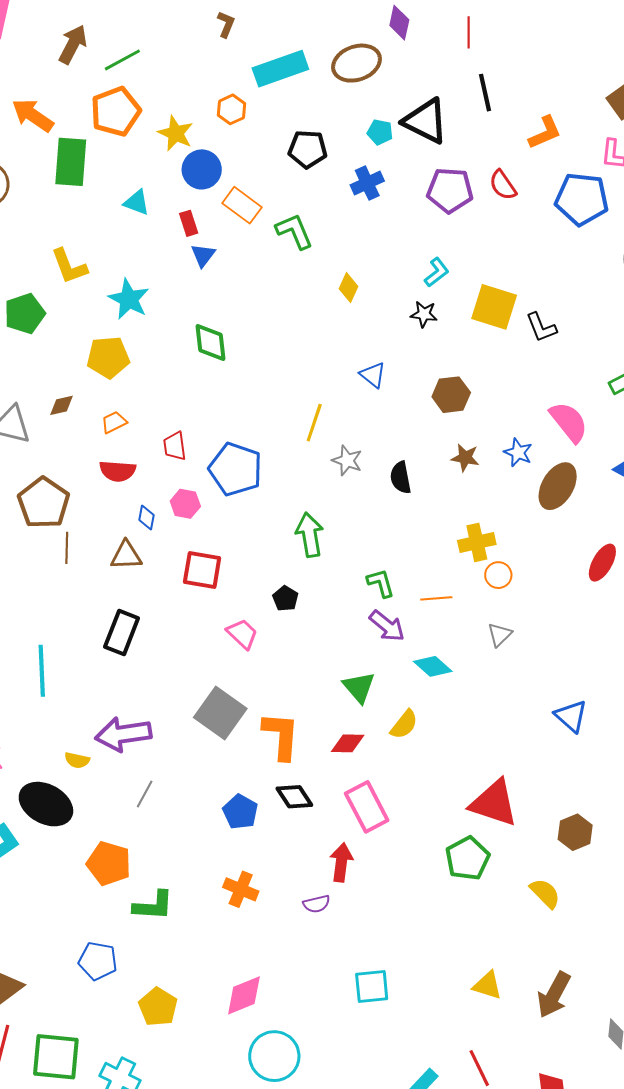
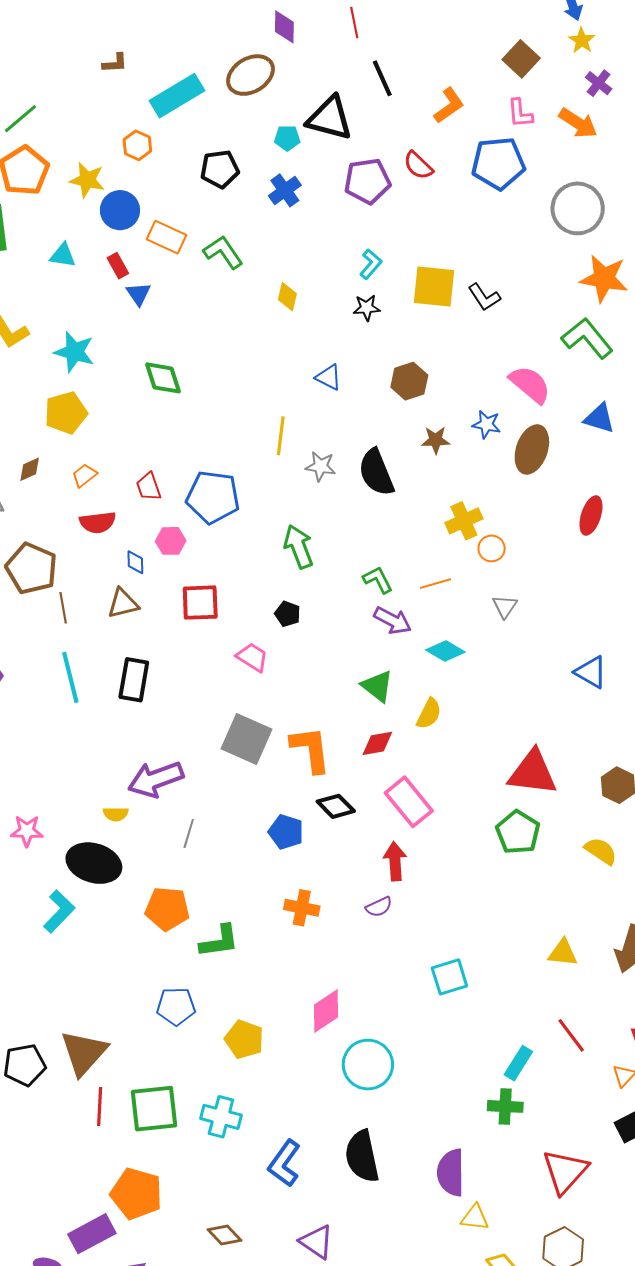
brown L-shape: (226, 24) -> (115, 63), turned 76
black semicircle: (401, 478) -> (376, 472), size x1.5
cyan line: (42, 671) -> (70, 677), moved

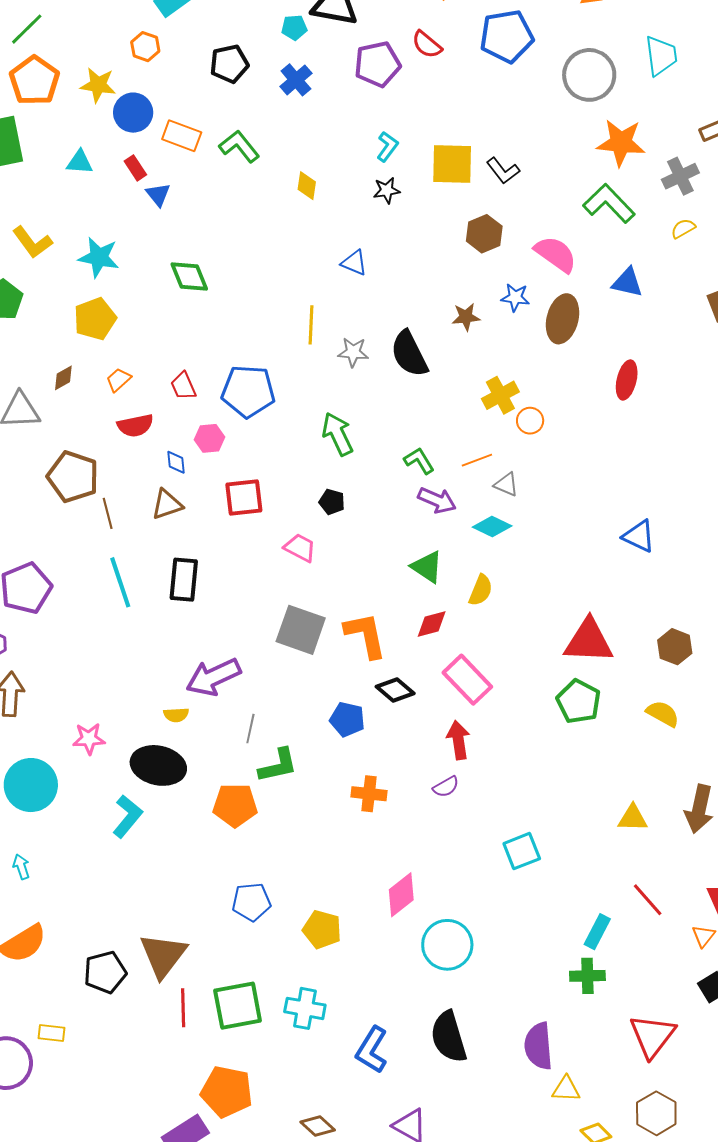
brown hexagon: (409, 381) -> (484, 234), moved
gray triangle: (505, 607) -> (506, 485), moved, turned -36
green L-shape: (219, 941) -> (278, 766), moved

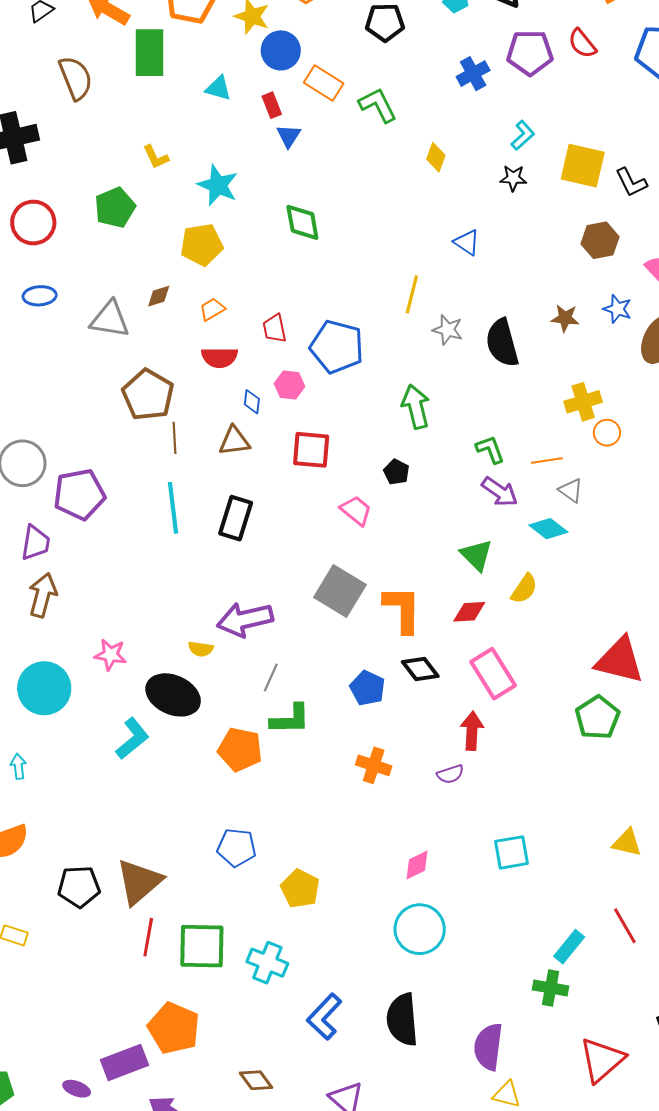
blue cross: (296, 80) -> (473, 74), moved
yellow L-shape: (32, 242) -> (156, 157), size x0.7
pink diamond: (401, 895) -> (417, 865), moved, size x0.7

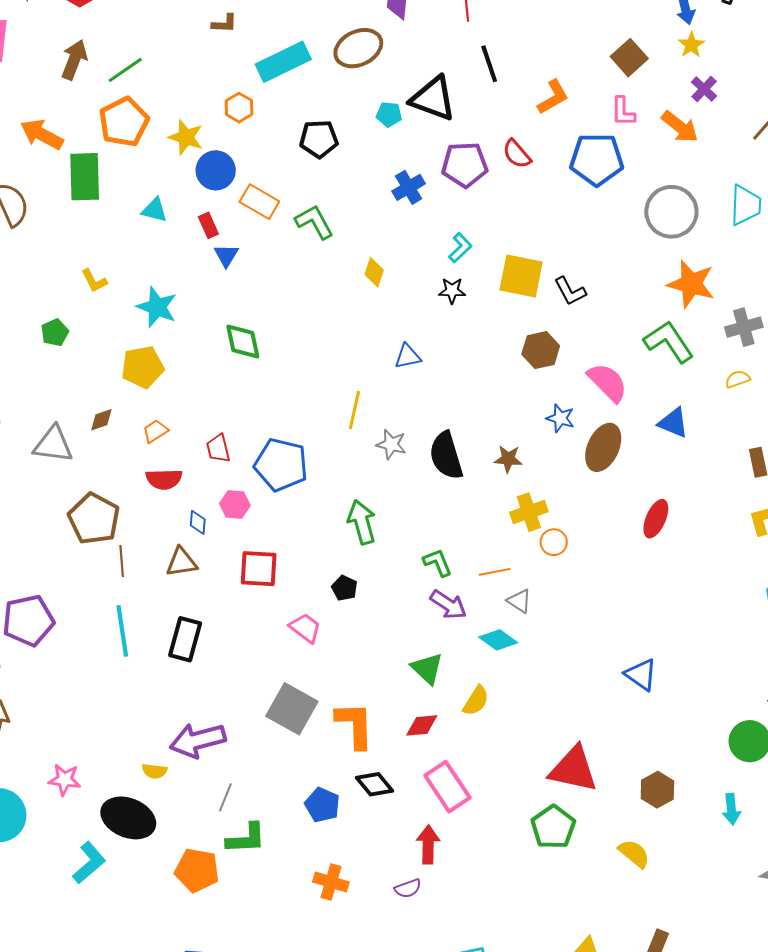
green pentagon: (115, 207) -> (55, 333), size x0.7
blue triangle: (467, 242) -> (408, 356), turned -44
brown star: (565, 318) -> (508, 459), moved

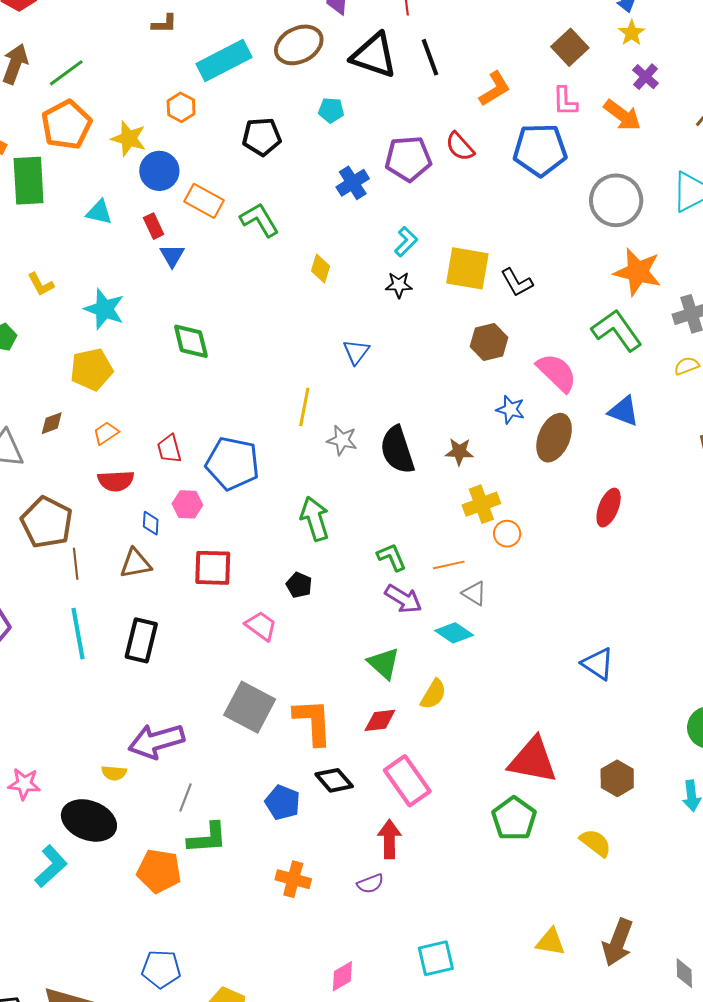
black triangle: (433, 99) -> (374, 55), moved
blue triangle: (408, 356) -> (356, 352), turned -40

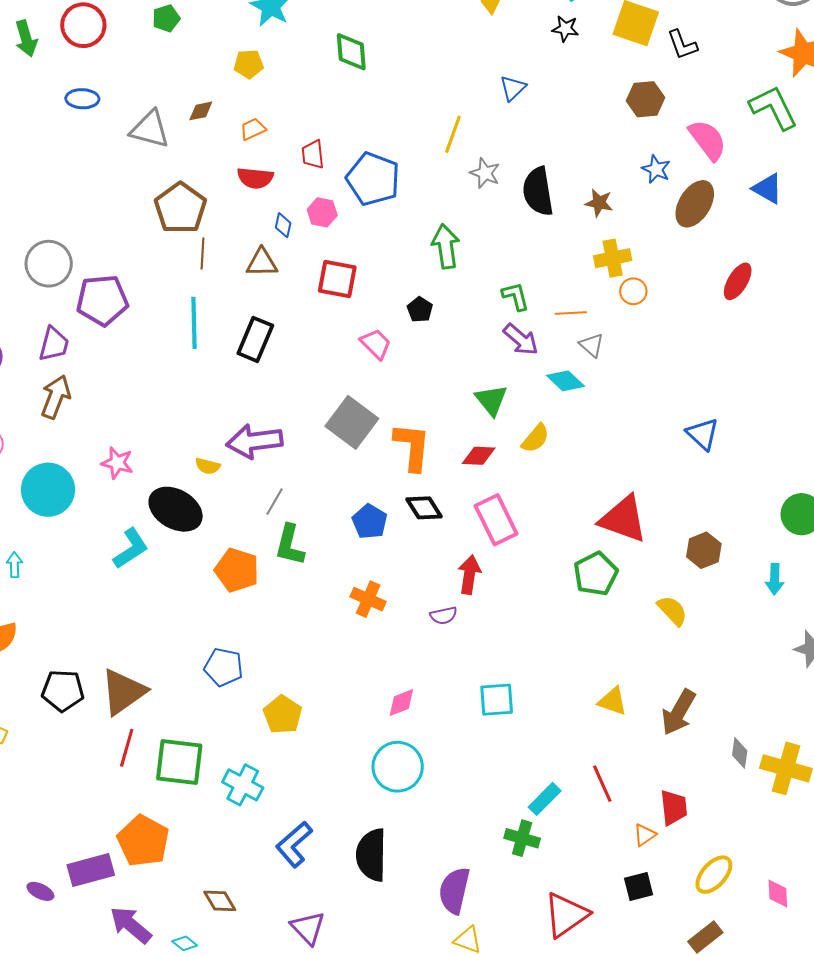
yellow pentagon: (92, 369) -> (249, 64), size x0.7
green L-shape: (207, 838) -> (290, 545), turned 99

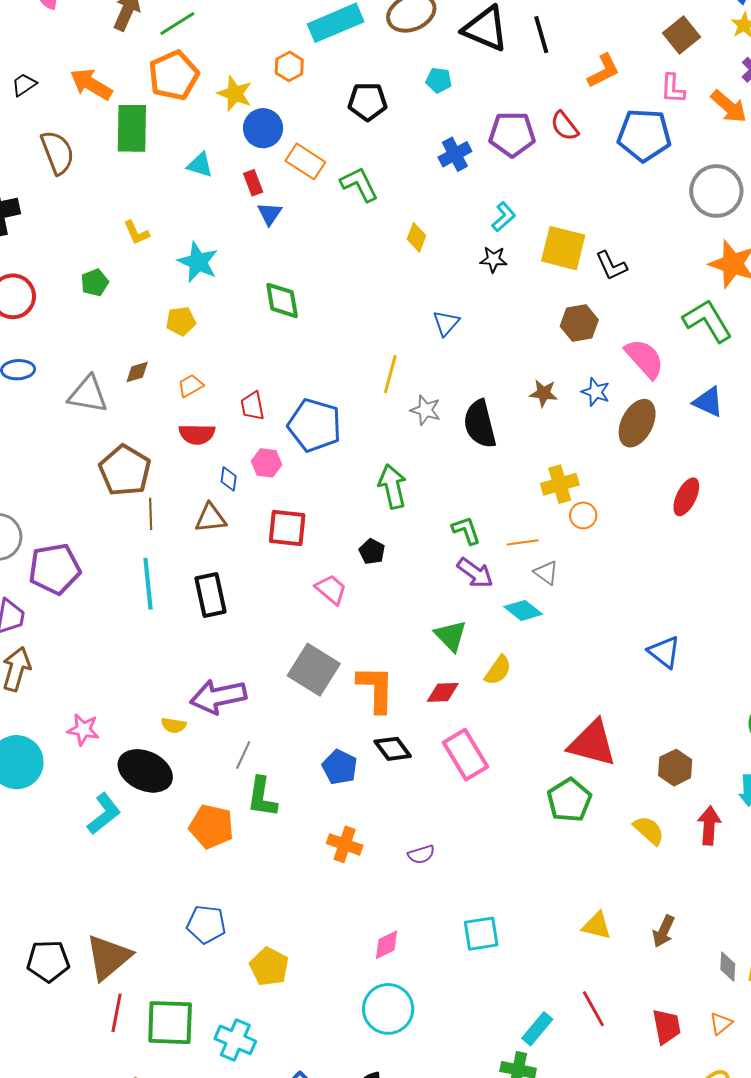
brown star: (599, 203) -> (544, 393), moved
black rectangle: (255, 339) -> (211, 595), turned -30
red arrow: (469, 575) -> (709, 825), moved
brown arrow: (679, 712) -> (664, 931), size x0.7
orange triangle: (645, 835) -> (721, 1023), moved

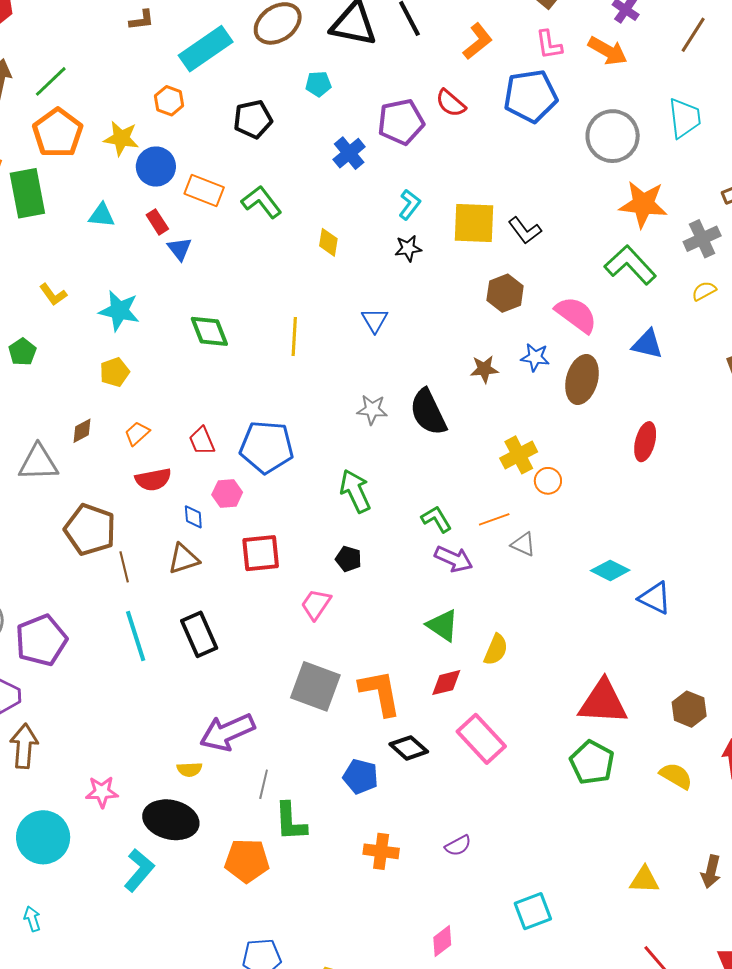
yellow line: (390, 374) -> (294, 337), moved
pink trapezoid: (331, 589) -> (316, 604), turned -84
cyan diamond: (523, 610) -> (610, 570), moved

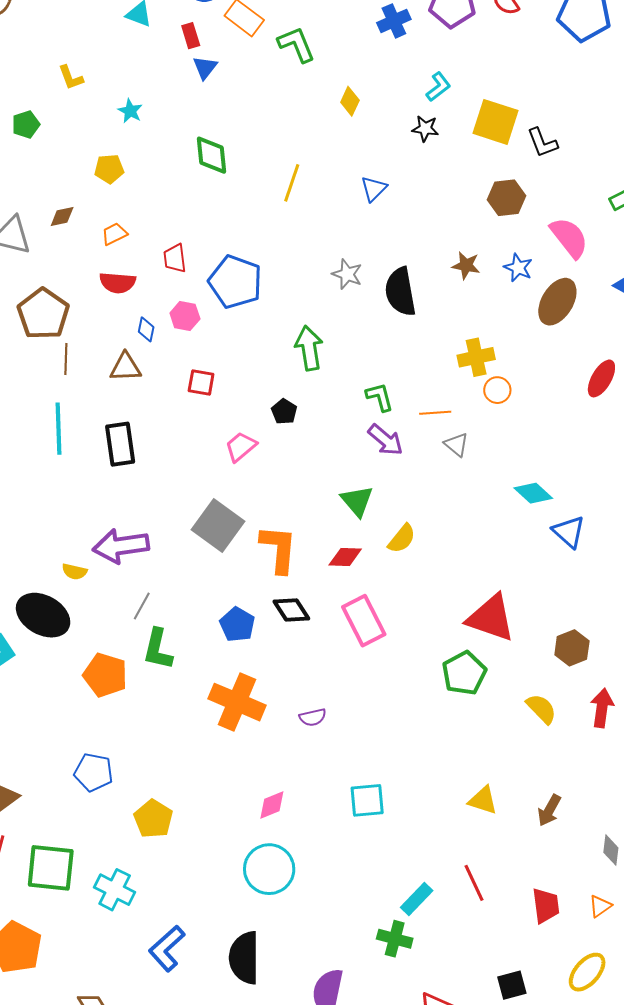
cyan star: (119, 311) -> (130, 111), size x0.6
red square: (261, 553) -> (201, 382), size x0.7
orange cross: (381, 851) -> (237, 702), size x1.6

